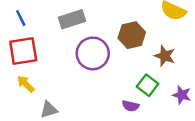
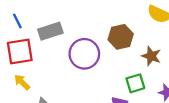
gray rectangle: (72, 19) -> (50, 31), moved
green square: (148, 85) -> (135, 83), turned 36

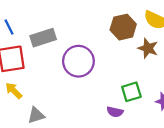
brown hexagon: (121, 37) -> (123, 27), moved
brown star: (151, 56) -> (148, 48), moved

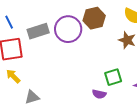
brown hexagon: (123, 27) -> (94, 18), moved
purple circle: (78, 61) -> (68, 29), moved

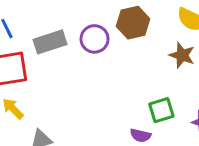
purple circle: (68, 29) -> (95, 39), size x0.7

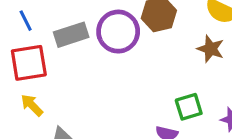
purple circle: (95, 39) -> (118, 32), size x1.4

